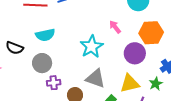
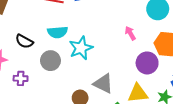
cyan star: (92, 47) -> (81, 48), moved
purple cross: (54, 83) -> (21, 78), moved

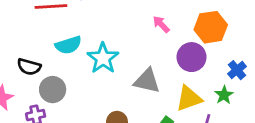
gray circle: (50, 61) -> (53, 90), moved
gray triangle: (103, 84) -> (147, 81), moved

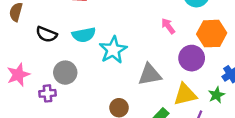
black semicircle: (29, 67) -> (46, 34), moved
gray triangle: (147, 81) -> (150, 75), turned -30

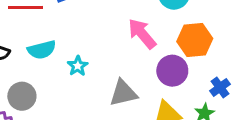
pink arrow: (168, 26) -> (142, 34), size x1.6
cyan star: (113, 50) -> (78, 66), size x0.6

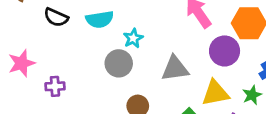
gray circle: (22, 96) -> (119, 63), moved

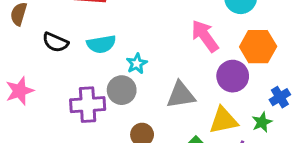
purple cross: (55, 86) -> (88, 105), moved, size x1.6

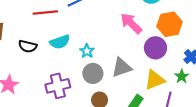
gray circle: (122, 90) -> (93, 73), moved

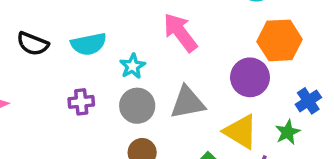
pink arrow: (131, 23) -> (180, 32), moved
yellow triangle: (155, 80) -> (241, 132), turned 45
purple cross: (58, 86) -> (81, 102), moved, size x0.6

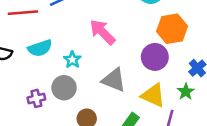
purple cross: (81, 102) -> (36, 98), moved
gray triangle: (188, 103) -> (114, 80), turned 40
gray circle: (137, 106) -> (64, 88), moved

